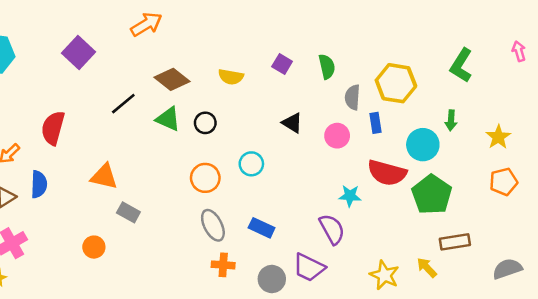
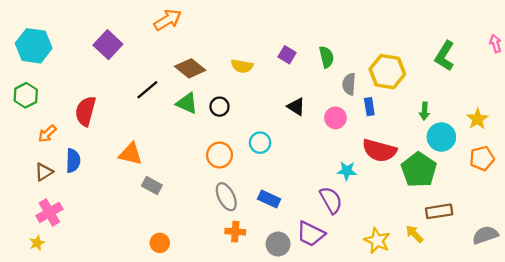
green arrow: (451, 120) -> (424, 111), moved
cyan circle: (423, 145) -> (441, 137), moved
orange circle: (94, 247) -> (160, 243), moved

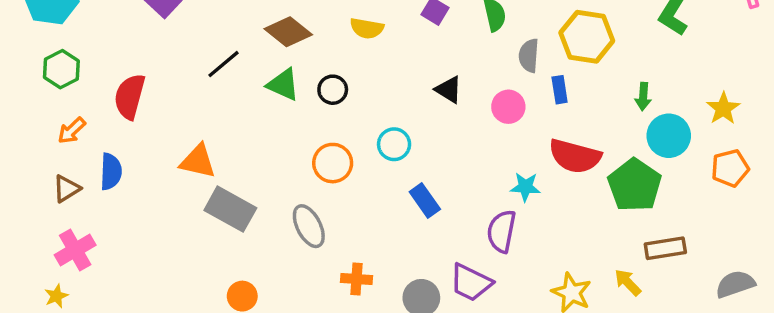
green hexagon: (26, 95) -> (61, 69), moved
gray rectangle: (152, 185) -> (230, 209), size x1.6
gray ellipse: (226, 197) -> (309, 226), moved
blue rectangle: (269, 199) -> (425, 201), moved, turned 30
purple semicircle: (331, 200) -> (502, 231), turned -140

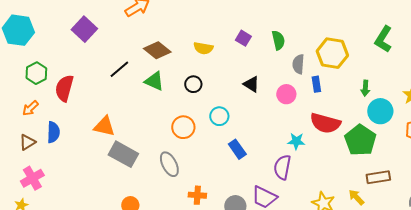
green hexagon: (61, 69) -> (36, 73), moved
black circle: (333, 90) -> (193, 84), moved

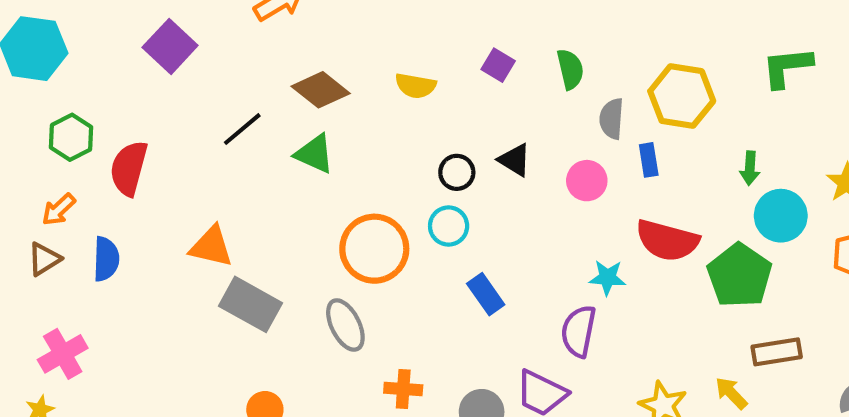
green L-shape: (383, 39) -> (787, 67), turned 52
black circle: (193, 84) -> (457, 172), moved
orange circle: (183, 127) -> (374, 249), size x1.4
brown triangle: (27, 142) -> (44, 259), moved

